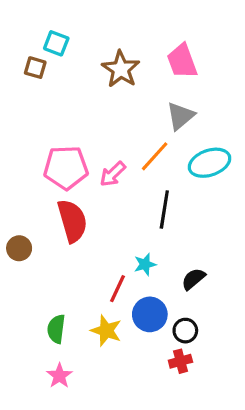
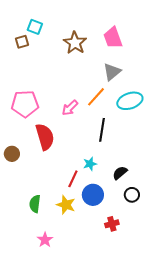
brown square: (35, 68) -> (22, 42), turned -32
pink pentagon: (66, 168) -> (25, 104), moved
black circle: (185, 331) -> (132, 195), moved
pink star: (59, 376) -> (45, 240), moved

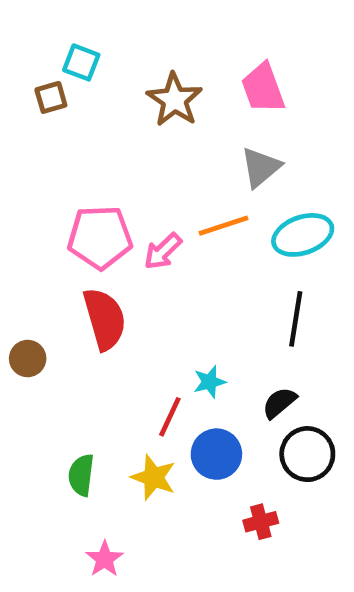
orange line: (96, 97) -> (223, 226), turned 30
pink pentagon: (25, 104) -> (100, 237), moved
black line: (102, 130) -> (296, 319), moved
black circle: (132, 195) -> (307, 454), size x1.5

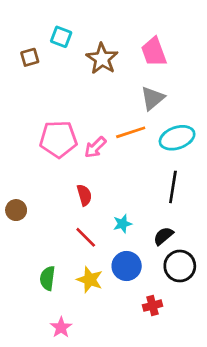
cyan square: (81, 62) -> (61, 37), moved
red semicircle: (105, 319) -> (84, 195), moved, size x0.6
red line: (170, 417) -> (86, 237), moved, turned -70

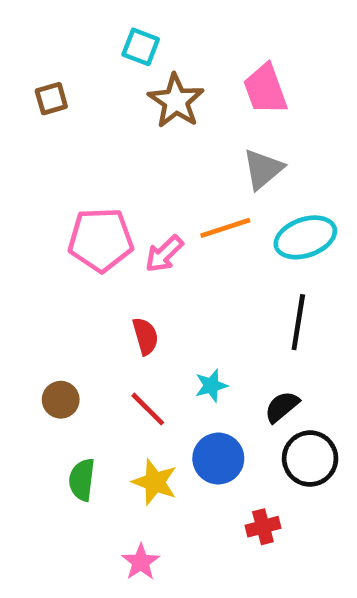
cyan square: (61, 37) -> (141, 47), moved
brown circle: (16, 210) -> (61, 400), moved
pink star: (61, 327) -> (141, 562), moved

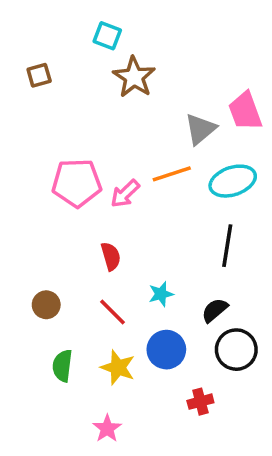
pink trapezoid: (265, 89) -> (245, 111), moved

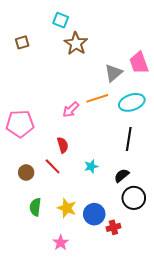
pink pentagon: (77, 183) -> (20, 124), moved
red line: (113, 312) -> (53, 166), moved
blue circle: (166, 350) -> (94, 214), moved

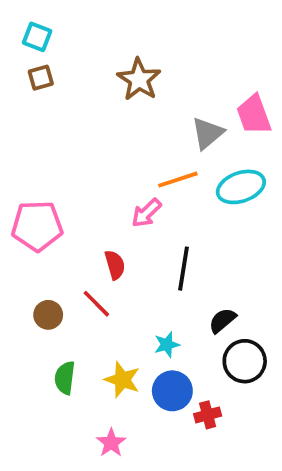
cyan square: (61, 20) -> (37, 37), moved
pink arrow: (71, 110) -> (146, 213), moved
black line: (129, 139) -> (183, 269), moved
cyan star: (91, 166) -> (167, 344), moved

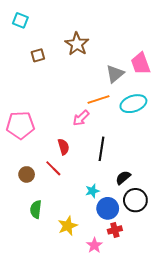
brown square: (41, 78) -> (38, 55), moved
yellow star: (122, 380) -> (68, 226), moved, turned 30
blue circle: (172, 391) -> (108, 208), moved
pink star: (111, 443) -> (94, 245), moved

